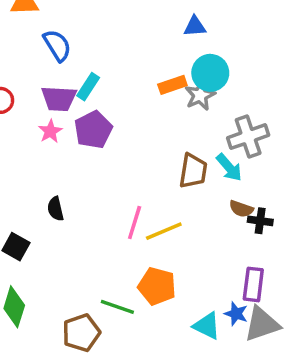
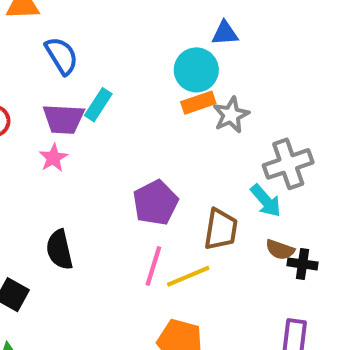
cyan circle: (210, 73) -> (196, 70), moved
purple pentagon: (93, 130) -> (155, 203), moved
brown trapezoid: (193, 171) -> (221, 229), moved
black semicircle: (55, 209) -> (59, 250), size x1.4

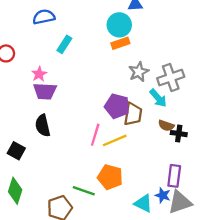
blue semicircle: (62, 56) -> (44, 17), turned -70
gray star: (231, 115) -> (139, 72), moved
purple trapezoid: (64, 119) -> (45, 91), moved
purple pentagon: (155, 203) -> (117, 106), moved, turned -30

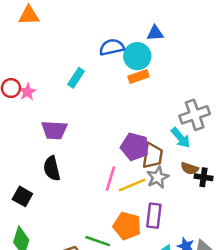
blue semicircle: (44, 17) -> (112, 47), moved
gray star: (139, 72) -> (158, 177), moved
pink star: (39, 74) -> (28, 92), moved
purple rectangle: (174, 176) -> (154, 216), moved

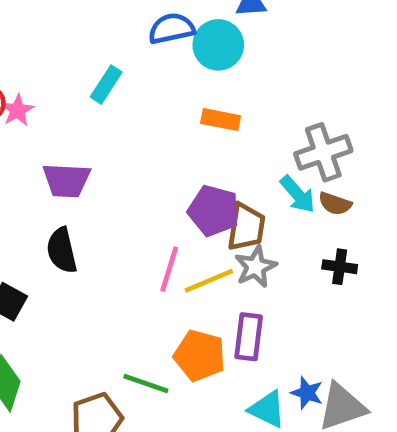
orange rectangle: (139, 77) -> (221, 120), moved, turned 30
brown semicircle: (190, 168) -> (335, 204), moved

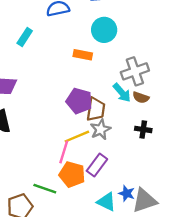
cyan circle: (218, 45) -> (104, 30), moved
pink line: (169, 269) -> (64, 152), moved
purple rectangle: (249, 337) -> (97, 165), turned 30

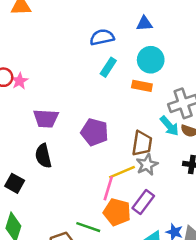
cyan rectangle: (25, 37) -> (108, 67), moved
orange rectangle: (83, 55) -> (142, 86), moved
purple pentagon: (79, 101) -> (95, 132), moved

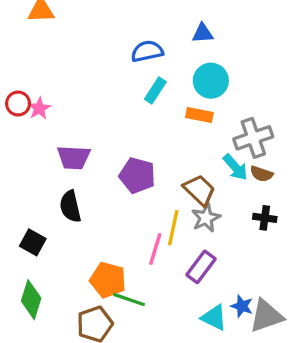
brown trapezoid: (142, 143) -> (199, 190), turned -55
yellow line: (122, 172) -> (173, 228), turned -55
orange pentagon: (117, 212) -> (108, 280), moved

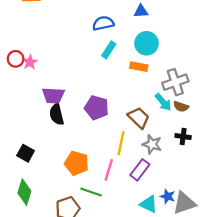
black semicircle: (70, 206) -> (57, 114), moved
gray star: (206, 218) -> (152, 144), moved, turned -30
pink line: (155, 249) -> (109, 170), moved
orange pentagon: (108, 280) -> (77, 163), moved

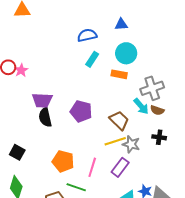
yellow line: (121, 143) -> (115, 141), moved, turned 60

